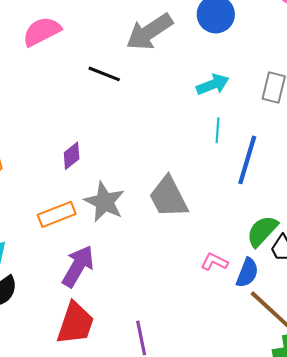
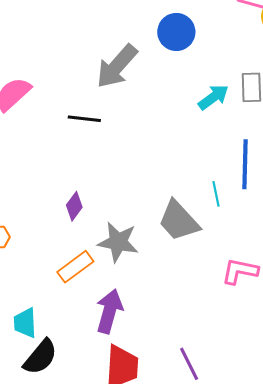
cyan arrow: (213, 84) -> (214, 97), moved
cyan line: (217, 130) -> (216, 194), moved
pink L-shape: (214, 262) -> (240, 271), size x1.4

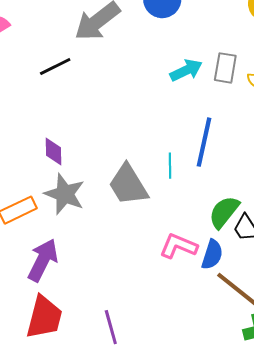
black line: (84, 119) -> (55, 67), turned -44
purple diamond: (74, 206) -> (53, 152), moved, turned -48

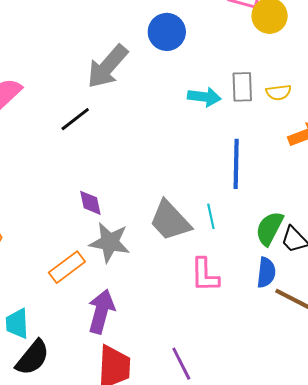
cyan arrow: (186, 70) -> (204, 97), turned 44
cyan line: (170, 166) -> (211, 216), moved
pink L-shape: (178, 246) -> (205, 275), moved, turned -102

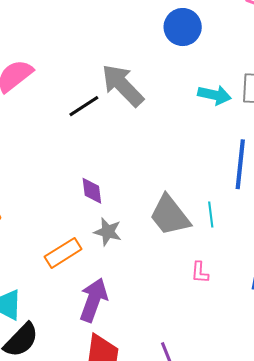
gray arrow: (107, 67) -> (123, 85), moved, turned 90
gray star: (110, 242) -> (108, 232), size x0.7
pink L-shape: (205, 275) -> (200, 272), size x0.6

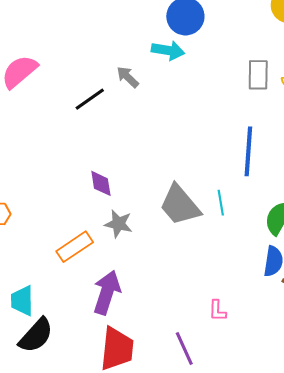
gray arrow: (123, 85) -> (128, 77), size x0.5
cyan arrow: (214, 95) -> (168, 50), moved
pink L-shape: (200, 272) -> (217, 311), moved

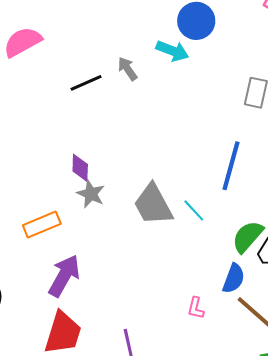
cyan line: (221, 203) -> (194, 210), turned -45
gray star: (118, 224) -> (91, 194), moved
pink L-shape: (217, 311) -> (196, 308), moved

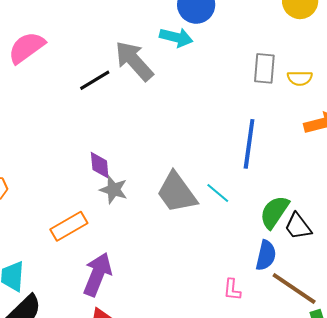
gray arrow: (128, 69) -> (134, 61), size x1.8

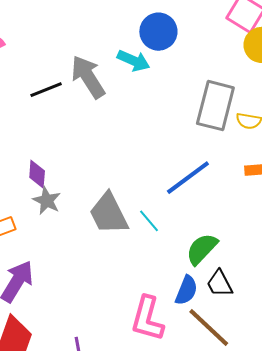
gray rectangle: (264, 68) -> (215, 106), size x1.6
blue line: (249, 144) -> (188, 178), turned 36
black trapezoid: (298, 226) -> (220, 284), moved
pink L-shape: (232, 290) -> (147, 319), size x2.0

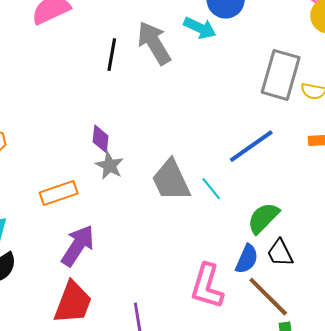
black line: (46, 90) -> (112, 55), turned -60

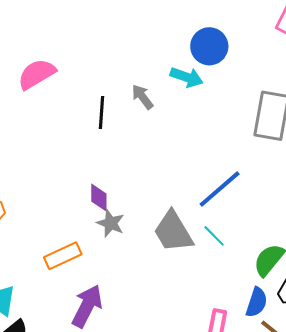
gray arrow: (154, 43) -> (142, 97), size x0.6
blue line: (251, 146) -> (220, 189), moved

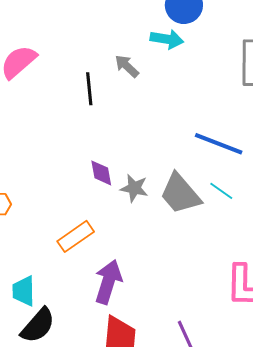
blue line: (220, 189) -> (219, 144), turned 72
gray star: (111, 223) -> (134, 188), moved

